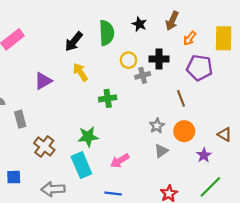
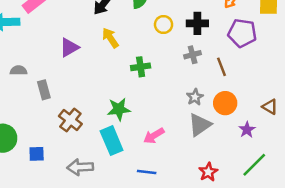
gray cross: (143, 75) -> (193, 55), moved
gray triangle: (161, 151) -> (200, 125), size x1.5

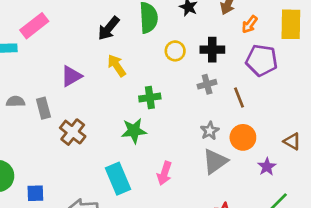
gray rectangle: (44, 90) -> (43, 108), moved
green star: (119, 109) -> (134, 131), moved
brown cross: (70, 120) -> (73, 132), moved
pink arrow: (154, 136) -> (164, 173), turned -40

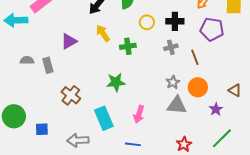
green cross: (150, 97) -> (128, 46), moved
brown cross: (73, 132) -> (71, 95), moved
gray triangle: (215, 161) -> (177, 105), turned 40

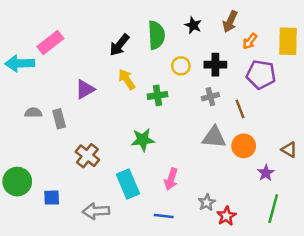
gray star: (173, 82) -> (207, 202), moved
gray triangle: (177, 105) -> (214, 137), moved
green line: (222, 138) -> (273, 209), turned -30

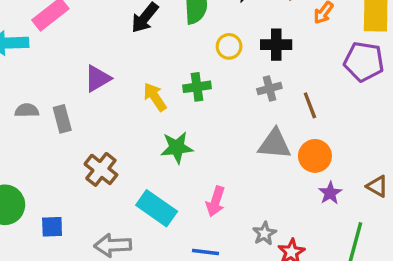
purple pentagon: (261, 74) -> (364, 62), moved
yellow arrow: (127, 79) -> (155, 97), moved
brown triangle: (289, 150) -> (377, 186), moved
purple star: (266, 173) -> (330, 193), moved
cyan rectangle: (128, 184) -> (157, 208), turned -32

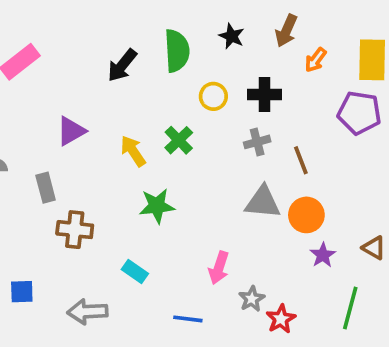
green cross: (197, 87) -> (179, 140), turned -36
gray rectangle: (62, 119) -> (46, 188), moved
brown cross: (101, 169) -> (75, 230), turned -32
pink arrow: (216, 201) -> (219, 268), moved
cyan rectangle: (157, 208) -> (135, 272), size x0.6

